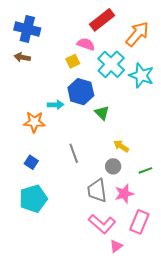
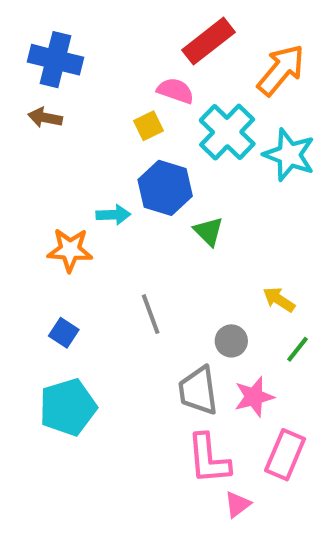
yellow arrow: (121, 146) -> (279, 300), moved
green line: (145, 170) -> (297, 349), turned -32
pink L-shape: (102, 224) -> (209, 459), turned 44

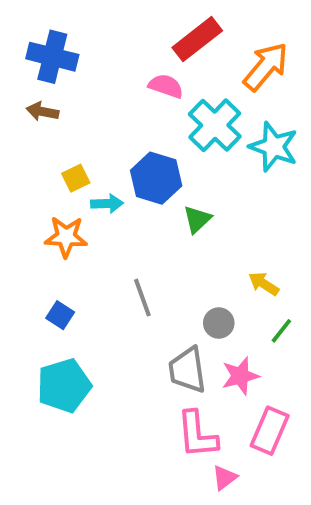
yellow square: (149, 126) -> (76, 178), moved
green triangle: (209, 231) -> (197, 219), turned 32

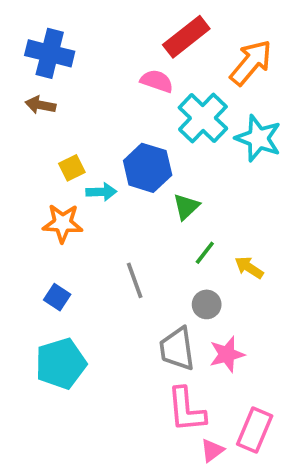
green line: (281, 331) -> (205, 253), moved
pink rectangle: (270, 431) -> (255, 430), moved

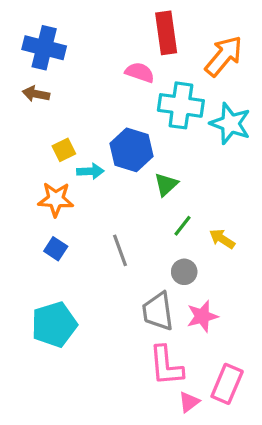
red rectangle: (186, 37) -> (166, 33), turned -60
cyan cross: (203, 118) -> (181, 105), turned -36
blue square: (57, 297) -> (56, 249), moved

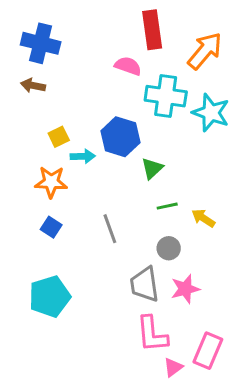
green line: (183, 226) -> (167, 206), turned 40

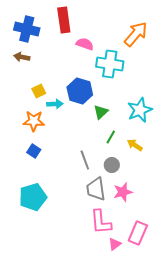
red rectangle: (152, 30) -> (64, 20), moved
cyan star: (211, 113) -> (140, 110), moved, turned 30
green line: (167, 206) -> (111, 137), turned -48
gray line: (110, 229) -> (85, 160), moved

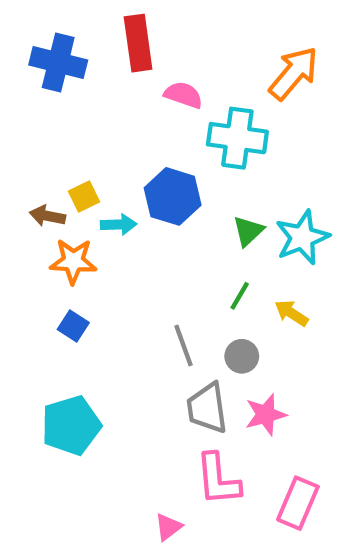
brown arrow: (22, 57) -> (47, 216), moved
green triangle: (101, 112) -> (248, 231), moved
pink triangle: (115, 244) -> (168, 527), moved

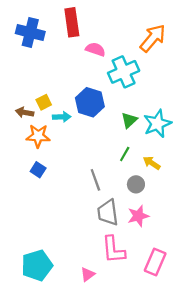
cyan cross: (237, 138) -> (124, 72), turned -32
gray circle: (242, 356) -> (136, 184), moved
cyan pentagon: (71, 425) -> (37, 265), moved

